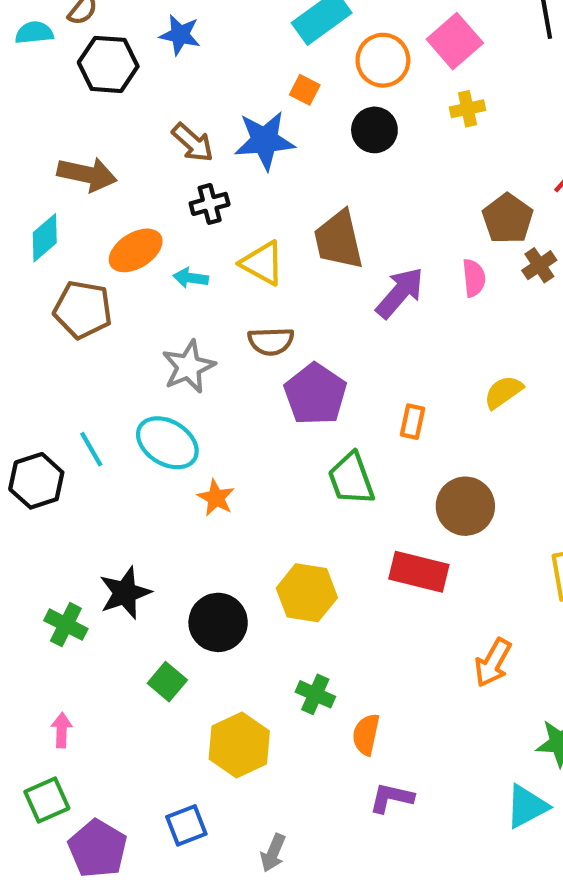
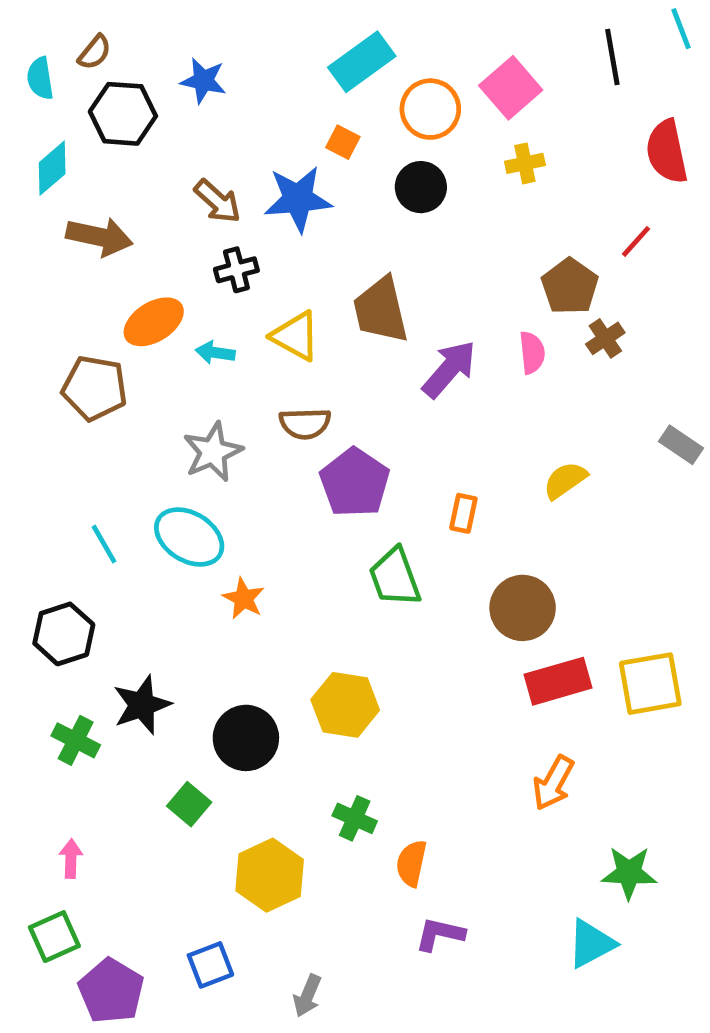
cyan semicircle: (34, 33) -> (40, 78), turned -93
cyan diamond: (45, 238) -> (52, 168), moved
black hexagon: (36, 481) -> (64, 634), moved
red rectangle: (419, 572) -> (558, 681), moved, turned -30

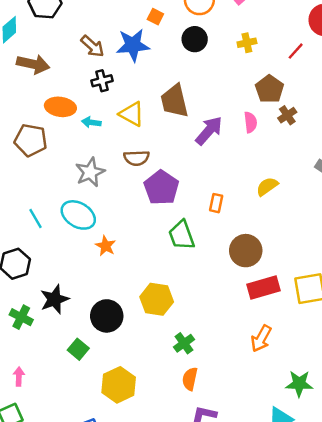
yellow cross: (525, 163) -> (247, 43), moved
red line: (636, 241) -> (296, 51), moved
orange ellipse: (154, 322) -> (60, 107), turned 40
green cross: (355, 818) -> (184, 343), moved, turned 30

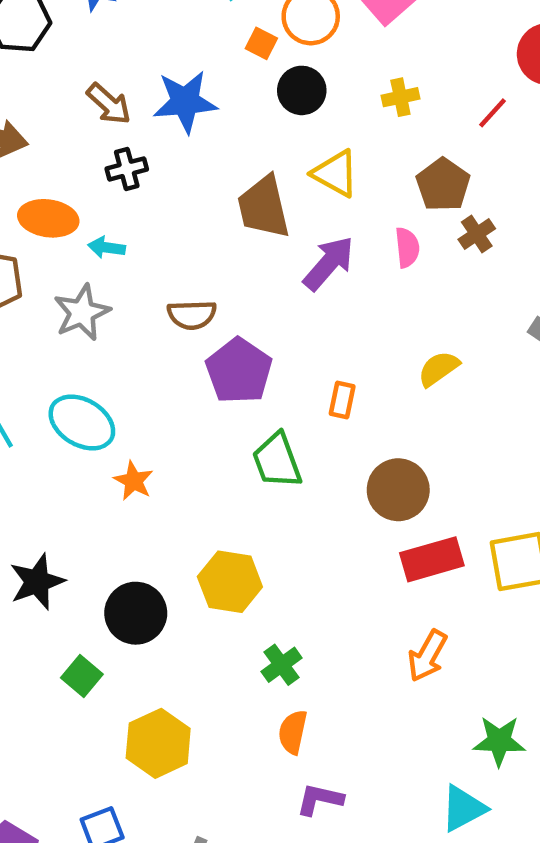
orange square: (155, 17) -> (261, 43), moved
yellow triangle: (132, 114) -> (335, 173), moved
gray star: (90, 172) -> (82, 313), moved

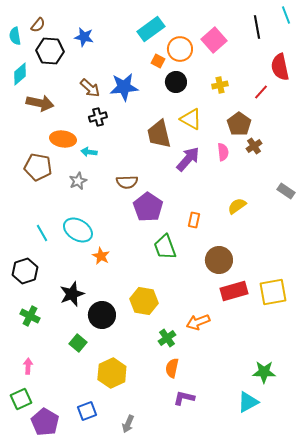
gray star: (82, 313) -> (78, 181), size x0.7
black star: (37, 582) -> (72, 294), moved
orange arrow: (427, 656) -> (198, 322), moved, turned 40

